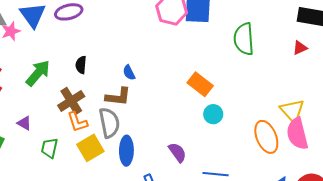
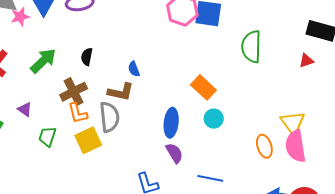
orange ellipse: (266, 137) -> (264, 146), size x0.7
blue ellipse: (126, 151) -> (171, 123), moved

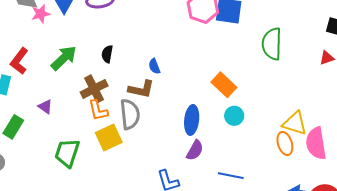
yellow triangle: (293, 123) -> (295, 123), moved, turned -36
green trapezoid: (47, 137) -> (67, 153), moved, size x1.4
purple semicircle: (174, 153) -> (195, 150), turned 60

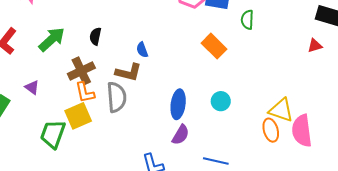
green semicircle: (272, 44) -> (247, 20), moved, size x0.6
orange rectangle: (224, 85) -> (214, 46), moved
yellow square: (109, 137) -> (78, 116), moved

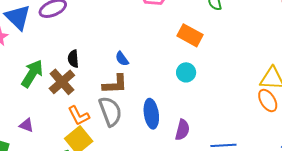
brown cross: (81, 71) -> (62, 82), moved
cyan circle: (221, 101) -> (186, 72), moved
blue ellipse: (178, 104) -> (151, 114), moved

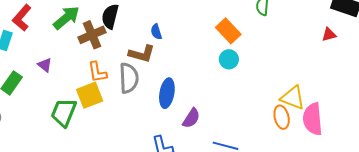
black semicircle: (73, 59) -> (110, 16), size x1.4
cyan circle: (186, 72) -> (229, 59), moved

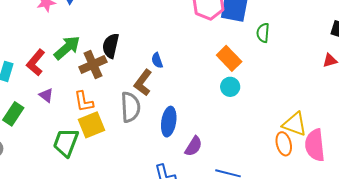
red L-shape: (22, 18) -> (36, 62), moved
brown L-shape: (142, 54) -> (143, 83), turned 112
orange L-shape: (97, 72) -> (84, 102), moved

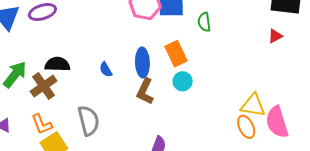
black semicircle: (111, 46) -> (57, 64), turned 90
orange rectangle: (229, 58) -> (176, 54), turned 30
brown L-shape: (143, 83) -> (145, 91), moved
blue ellipse: (169, 122) -> (142, 62), moved

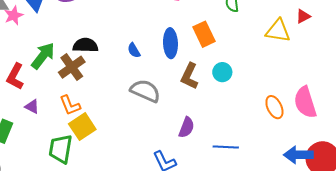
cyan circle: (183, 81) -> (222, 72), moved
brown L-shape: (145, 91) -> (189, 76), moved
yellow triangle: (253, 105) -> (278, 31), moved
gray semicircle: (89, 121) -> (145, 91), moved, turned -52

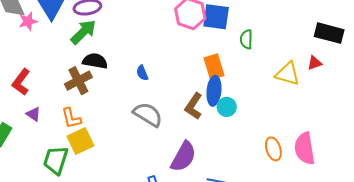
blue ellipse: (170, 43) -> (214, 91), moved
green arrow: (43, 56) -> (83, 32), moved
purple semicircle: (187, 127) -> (183, 157), size x1.5

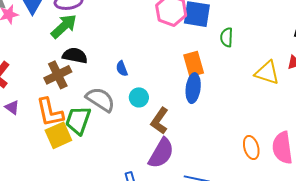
brown L-shape: (194, 106) -> (160, 121), moved
cyan circle: (227, 107) -> (139, 97), moved
gray semicircle: (148, 114) -> (100, 99), moved
orange L-shape: (71, 118) -> (50, 112), size x1.4
green trapezoid: (56, 160) -> (78, 120), moved

